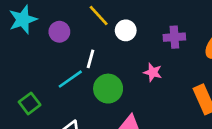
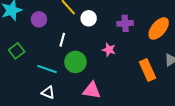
cyan line: (70, 79) -> (47, 69), moved, turned 54
green square: (30, 103) -> (17, 51), moved

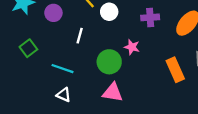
green circle: (75, 62) -> (109, 62), moved

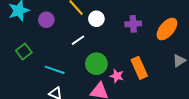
white line: (80, 36) -> (78, 40), moved, turned 40
pink star: (132, 47) -> (117, 76), moved
orange rectangle: (175, 70) -> (139, 68), moved

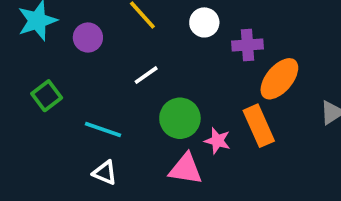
white circle: (96, 19) -> (204, 22), moved
orange ellipse: (167, 29) -> (279, 79), moved

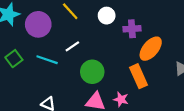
purple circle: (88, 38) -> (38, 24), size x1.5
cyan line: (103, 129) -> (47, 60), moved
pink star: (217, 141) -> (121, 99), moved

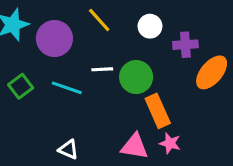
white line: (72, 46) -> (102, 69), turned 32
green circle: (92, 72) -> (136, 77), moved
orange rectangle: (139, 76) -> (158, 111), moved

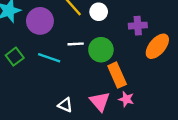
white circle: (150, 26) -> (99, 12), moved
pink triangle: (135, 146) -> (100, 101), turned 40
white triangle: (68, 149) -> (65, 105), moved

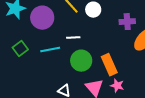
green circle: (101, 50) -> (81, 61), moved
cyan line: (49, 58) -> (50, 50), turned -30

